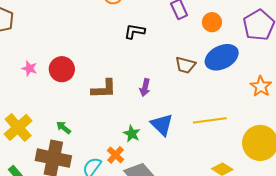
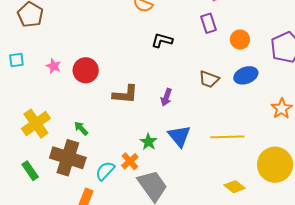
blue ellipse: (222, 57) -> (246, 75), size x0.7

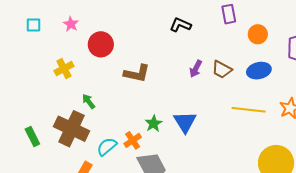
pink star: (54, 66) -> (71, 24), moved
purple arrow: (166, 97) -> (196, 69), moved
yellow cross: (36, 124) -> (64, 69), moved, size x0.7
yellow line: (227, 137) -> (249, 110), moved

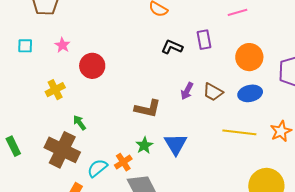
purple rectangle: (229, 14) -> (204, 40), moved
orange circle: (258, 34) -> (249, 57), size x1.4
brown L-shape: (137, 73) -> (148, 109), moved
green rectangle: (32, 137) -> (13, 146), moved

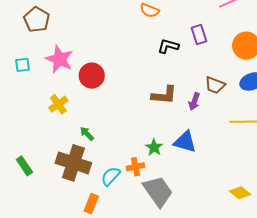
pink star: (62, 45) -> (59, 59), size x1.8
purple arrow: (187, 91) -> (194, 102), moved
brown L-shape: (148, 109) -> (164, 95), moved
blue triangle: (176, 144) -> (185, 142), turned -35
orange cross: (123, 162) -> (135, 167), turned 30

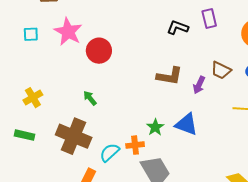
yellow cross: (58, 104) -> (33, 98), moved
green arrow: (87, 134) -> (90, 98), moved
green rectangle: (24, 166) -> (25, 135), turned -48

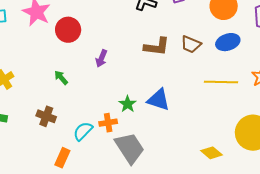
brown L-shape: (169, 76) -> (157, 47), moved
purple arrow: (199, 85) -> (101, 58), moved
brown cross: (74, 136) -> (46, 116), size x0.6

